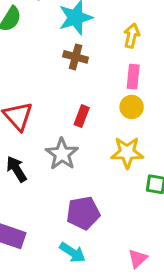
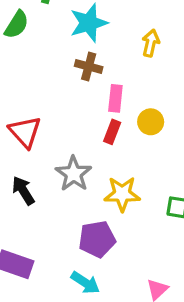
pink rectangle: (133, 77) -> (115, 98), moved
red rectangle: (82, 116) -> (112, 132), moved
yellow star: (127, 152) -> (122, 194), moved

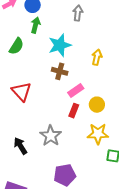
pink rectangle: (115, 98) -> (76, 90), turned 49
red triangle: (25, 132) -> (21, 91), moved
yellow star: (122, 194) -> (98, 134), moved

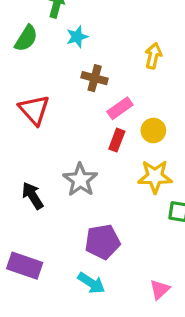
cyan star: (60, 45) -> (77, 37), moved, size x0.6

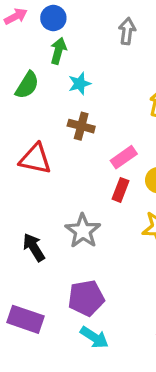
brown cross: (95, 78) -> (81, 126), moved
red triangle: (34, 110) -> (35, 159), turned -36
purple pentagon: (102, 242) -> (86, 298), moved

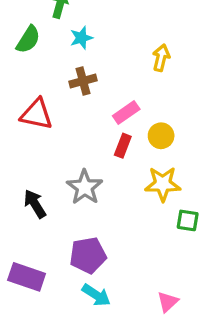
brown cross: (81, 126) -> (83, 81), turned -30

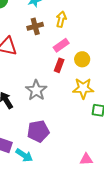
yellow arrow: (161, 58) -> (61, 19), moved
cyan arrow: (96, 295) -> (24, 155), moved
pink triangle: (168, 302) -> (86, 159), turned 40

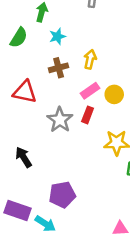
yellow circle: (82, 59) -> (114, 94), moved
gray star: (36, 90) -> (60, 120), moved

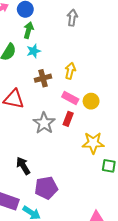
cyan star: (57, 36) -> (34, 51), moved
pink rectangle: (90, 91) -> (70, 98), turned 63
black arrow: (24, 157) -> (23, 166), moved

